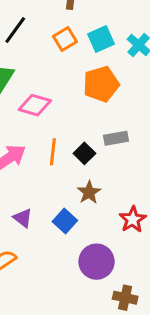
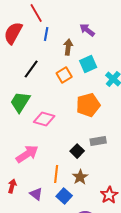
cyan square: (101, 39) -> (88, 64), moved
orange line: (53, 152) -> (56, 174), moved

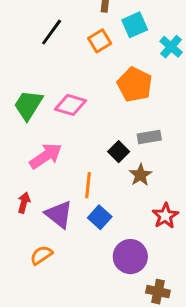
green trapezoid: (20, 102) -> (28, 105), moved
orange pentagon: (88, 105) -> (135, 85), turned -30
brown star: (80, 177) -> (140, 175), moved
purple triangle: (36, 194) -> (59, 214), size x1.5

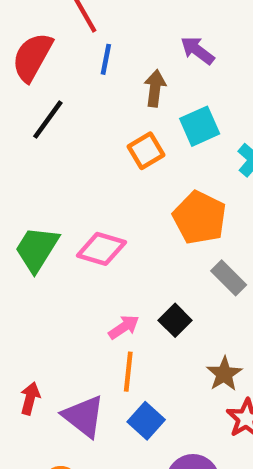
black line: (52, 32) -> (48, 120), moved
gray rectangle: (149, 137) -> (229, 278), moved, turned 55
pink arrow: (46, 156) -> (124, 327), moved, size x0.6
brown star: (140, 175) -> (224, 374), moved

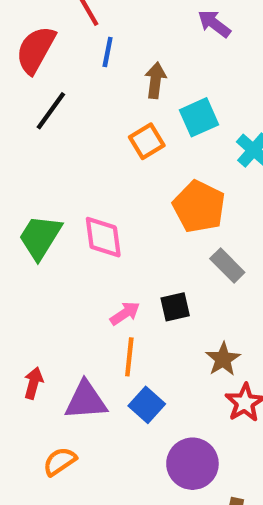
purple arrow: (197, 50) -> (214, 24), moved
pink diamond: (101, 249) -> (103, 237), turned 66
black square: (175, 320) -> (175, 307), turned 32
purple triangle: (84, 416) -> (86, 400), turned -42

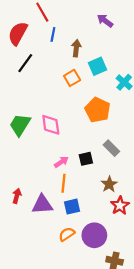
gray rectangle: (227, 265) -> (111, 148), moved
blue square: (147, 405) -> (72, 207), turned 35
orange semicircle: (60, 461) -> (67, 234), moved

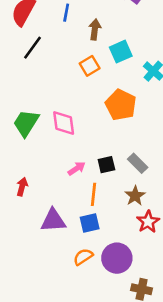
gray rectangle: (111, 148) -> (138, 163), moved
orange line: (64, 183) -> (93, 194), moved
red arrow: (17, 196) -> (22, 187), moved

